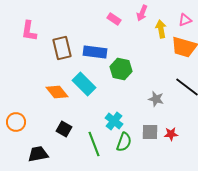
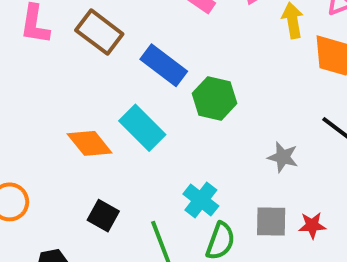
brown rectangle: (62, 48) -> (99, 32), moved, turned -40
blue rectangle: (95, 52) -> (164, 65), turned 30

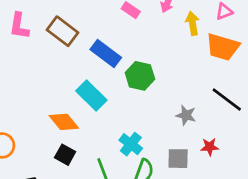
orange diamond: (90, 143) -> (64, 122), moved
red star: (312, 225) -> (210, 147), moved

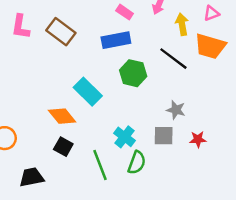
blue rectangle: (106, 54) -> (116, 40), moved, turned -48
black line: (227, 100) -> (173, 59), moved
gray square: (178, 159) -> (164, 136), moved

